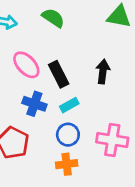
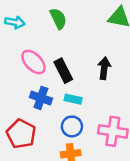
green semicircle: (53, 18) -> (58, 19), turned 30
cyan rectangle: (69, 105) -> (73, 99), turned 42

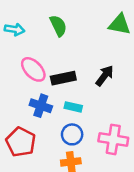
black arrow: (104, 68) -> (105, 76), turned 30
black rectangle: (63, 71) -> (63, 78), turned -75

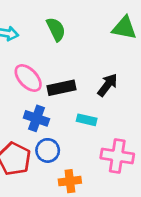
cyan rectangle: (73, 107) -> (87, 120), moved
blue circle: (72, 134) -> (48, 150), moved

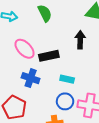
black arrow: (108, 85) -> (80, 40), moved, turned -36
blue circle: (48, 150) -> (65, 101), moved

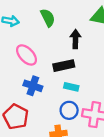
black arrow: (80, 40) -> (75, 39), moved
black rectangle: (49, 56) -> (64, 66), moved

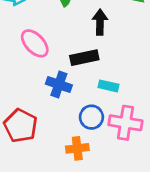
blue cross: (33, 86) -> (59, 84), moved
cyan rectangle: (71, 87) -> (108, 86), moved

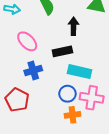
blue cross: (59, 84) -> (33, 71), moved, turned -36
cyan rectangle: (108, 86) -> (80, 72), size x1.6
orange cross: (77, 148) -> (73, 115), moved

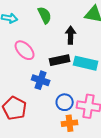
blue cross: (33, 71) -> (41, 80), moved, turned 36
cyan rectangle: (80, 72) -> (86, 63), moved

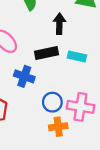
cyan rectangle: (86, 63) -> (77, 56), size x0.7

